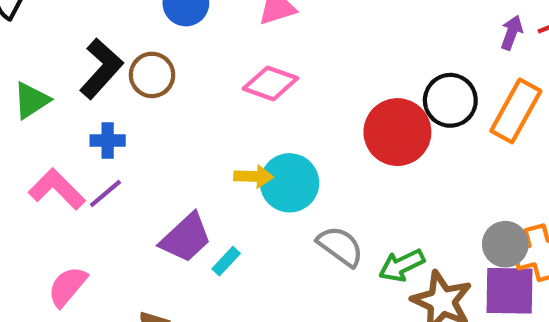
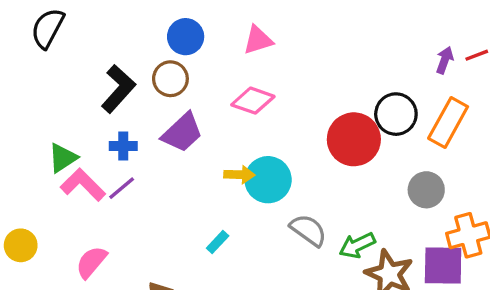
brown circle: (152, 75) -> (170, 79), moved
green triangle: (31, 100) -> (63, 158), moved
purple trapezoid: (186, 238) -> (182, 133), moved
gray circle: (505, 244) -> (426, 190), moved

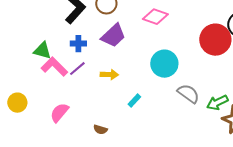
green triangle: (63, 158) -> (42, 51), turned 48
yellow arrow: (239, 175) -> (109, 75), moved

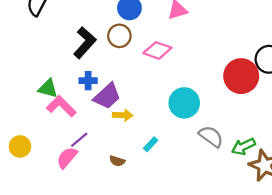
pink diamond: (155, 17) -> (157, 50), moved
purple trapezoid: (113, 36) -> (107, 96), moved
purple line: (77, 69) -> (79, 140), moved
brown semicircle: (100, 130) -> (117, 161), moved

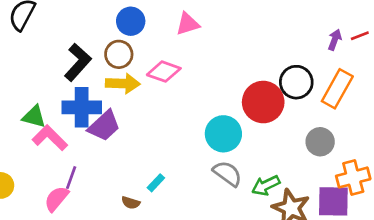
blue cross: (88, 81) -> (82, 107), size x1.8
cyan circle: (184, 103) -> (223, 134), moved
yellow arrow: (123, 115) -> (123, 83), moved, size x1.4
purple line: (79, 140) -> (71, 178), turned -30
brown semicircle: (117, 161) -> (131, 203), moved

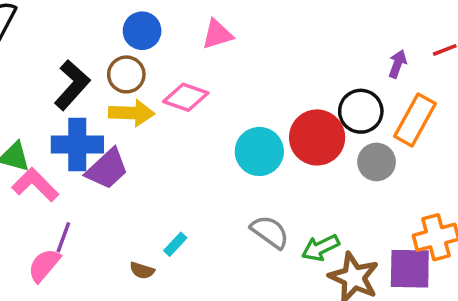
purple arrow: (335, 40) -> (398, 64), moved
cyan circle: (223, 134) -> (259, 151), moved
gray circle: (320, 142) -> (377, 162), moved

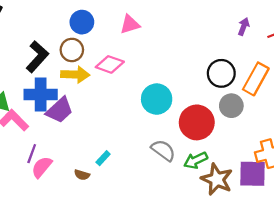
purple arrow: (398, 64) -> (244, 27), moved
red circle: (317, 137) -> (197, 122), moved
pink semicircle: (44, 265) -> (42, 167), moved

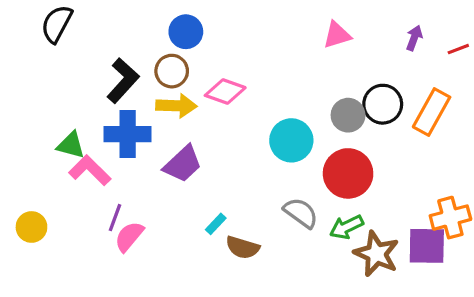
pink triangle: (130, 24) -> (337, 35), moved
gray circle: (231, 106) -> (348, 115), moved
purple trapezoid: (60, 110) -> (183, 164), moved
brown semicircle: (82, 175) -> (243, 247), moved, size x1.5

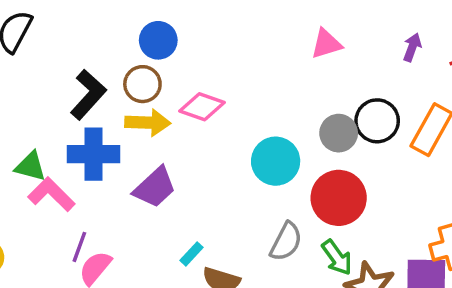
gray semicircle: (301, 213) -> (286, 242), turned 81
green arrow: (346, 227) -> (337, 257), turned -100

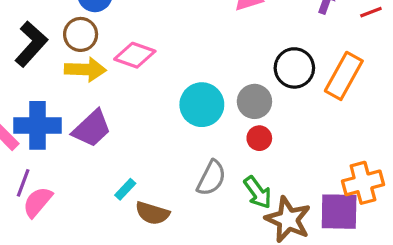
gray circle: (339, 133) -> (254, 101), moved
blue cross: (93, 154) -> (37, 125), moved
red circle: (339, 198) -> (259, 138), size x0.5

